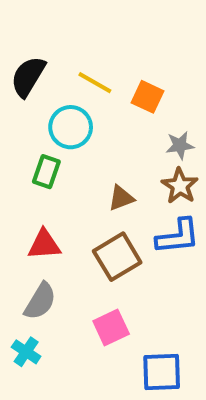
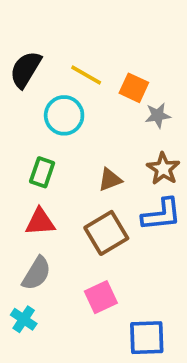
gray star: (180, 145) -> (158, 115), moved
green rectangle: (46, 172) -> (42, 172), moved

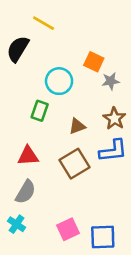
yellow line: (86, 75) -> (44, 23), moved
cyan circle: (64, 115) -> (59, 81), moved
green rectangle: (42, 172) -> (40, 111), moved
pink square: (101, 297) -> (68, 229), moved

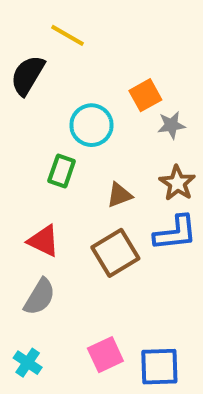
orange square: (94, 62) -> (145, 95), turned 36
red triangle: (28, 156) -> (44, 241), turned 30
cyan cross: (16, 224) -> (28, 363), moved

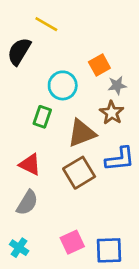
brown star: (177, 183) -> (112, 113), moved
brown triangle: (119, 195) -> (82, 133), size x1.6

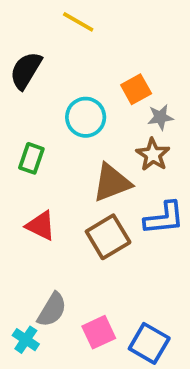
yellow line: (46, 24) -> (78, 22), moved
green rectangle: (42, 117) -> (31, 158), moved
gray semicircle: (27, 203) -> (52, 310), moved
blue square: (109, 250) -> (149, 343), turned 32

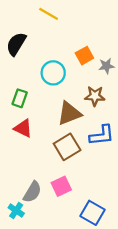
gray star: (160, 117) -> (106, 66), moved
brown star: (153, 155) -> (95, 96), turned -30
red triangle: (41, 226) -> (23, 128), moved
pink square: (99, 332) -> (61, 186), moved

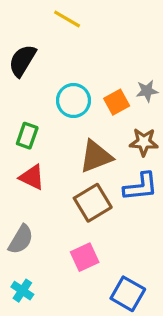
orange square: (84, 56) -> (117, 102), moved
brown star: (95, 96) -> (144, 142), moved
gray semicircle: (32, 192) -> (21, 239), moved

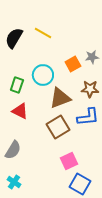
yellow line: (67, 19) -> (43, 33), moved
cyan circle: (73, 100) -> (43, 75), moved
pink square: (85, 257) -> (69, 161), moved

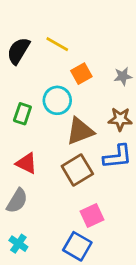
orange square: (73, 64) -> (81, 74), moved
red triangle: (20, 111) -> (26, 163), moved
blue square: (80, 184) -> (77, 246), moved

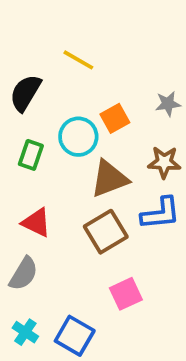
black semicircle: (18, 51) -> (25, 93), moved
orange square: (81, 74) -> (115, 118), moved
blue square: (77, 246) -> (75, 336), moved

